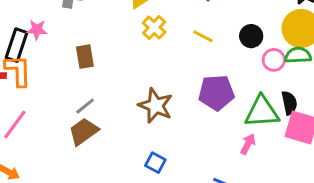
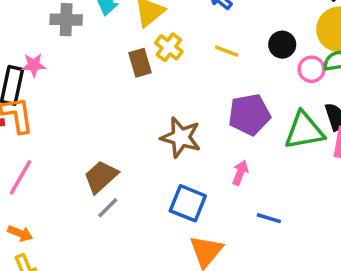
brown rectangle: (85, 57) -> (140, 63), moved
gray line: (85, 106) -> (108, 208), moved
pink arrow: (248, 144) -> (240, 173), moved
blue square: (155, 163) -> (188, 203), size x1.5

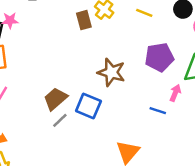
pink arrow: (240, 173) -> (175, 93), moved
blue square: (188, 203) -> (88, 106), moved
blue line: (269, 218) -> (158, 111), moved

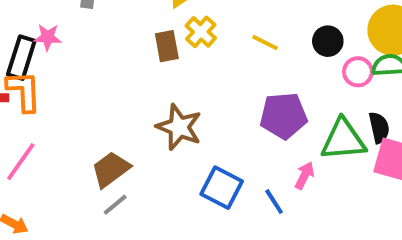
brown star: (111, 72) -> (179, 127), moved
blue square: (88, 106) -> (222, 188), moved
blue line: (158, 111) -> (274, 202), turned 35

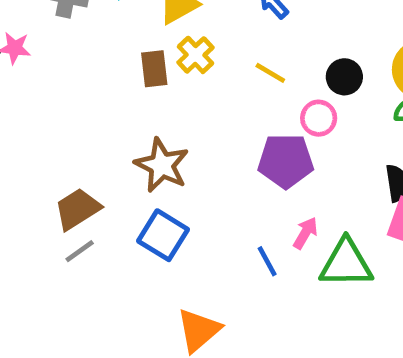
pink circle: (358, 72) -> (319, 118), moved
green triangle: (343, 140) -> (346, 263), moved
blue square: (222, 188) -> (163, 235), moved

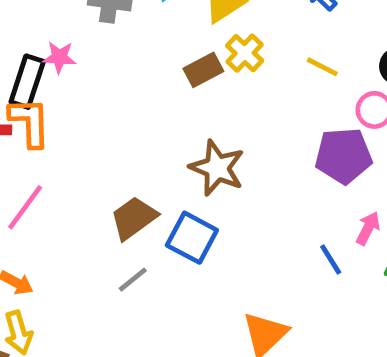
brown rectangle: (154, 69) -> (203, 70), turned 72
blue square: (163, 235) -> (192, 238), moved
gray line: (80, 251) -> (133, 280), moved

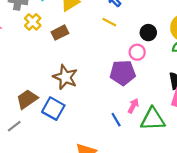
yellow cross: (245, 53) -> (33, 22), moved
yellow line: (322, 67) -> (109, 22), moved
gray line: (133, 280) -> (14, 126), moved

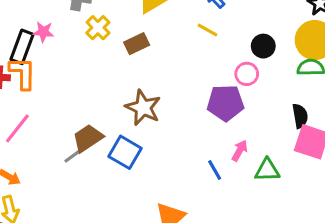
green triangle: (153, 119) -> (267, 170), size x0.7
gray line: (14, 126) -> (74, 155), moved

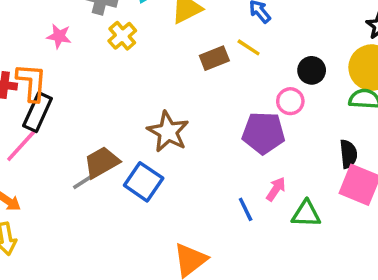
brown rectangle: (137, 44) -> (214, 58), moved
black rectangle: (22, 47) -> (38, 112), moved

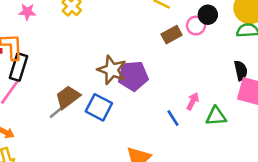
brown rectangle: (214, 58) -> (172, 35), moved
pink circle: (290, 101) -> (196, 26), moved
purple pentagon: (263, 133) -> (133, 76), moved

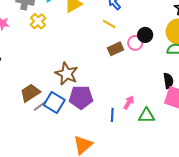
purple pentagon: (133, 76) -> (81, 97), moved
gray line: (57, 112) -> (40, 106), moved
blue line: (173, 118) -> (112, 115), turned 32

